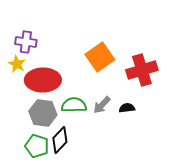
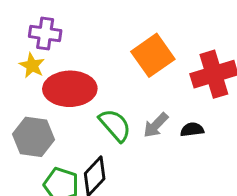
green semicircle: (74, 105) -> (115, 125), turned 50
gray hexagon: (43, 113) -> (33, 137), moved

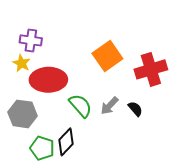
black semicircle: (192, 130) -> (135, 109), turned 56

